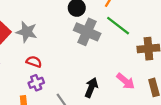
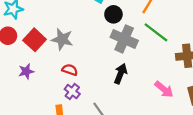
purple cross: (36, 83) -> (72, 92), turned -32
black arrow: (91, 88) -> (121, 74), moved

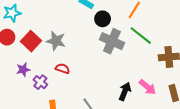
black arrow: (121, 74) -> (125, 91), moved
purple cross: (72, 92) -> (40, 82), moved

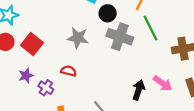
green line: (141, 36) -> (151, 28), turned 30
gray star: (56, 41) -> (78, 38), moved

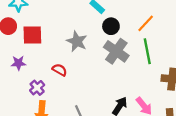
red square: (32, 44) -> (32, 35), turned 35
purple cross: (46, 88) -> (37, 88), moved

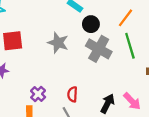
red semicircle: (60, 70) -> (72, 94), moved, turned -112
purple cross: (37, 88) -> (38, 94), moved

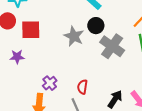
black circle: (91, 24) -> (96, 26), moved

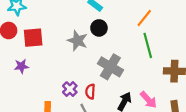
gray cross: (112, 46) -> (110, 67), moved
purple cross: (50, 83) -> (70, 89), moved

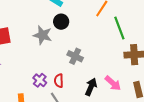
green line: (148, 45) -> (119, 28), moved
gray cross: (110, 67) -> (75, 56), size x0.7

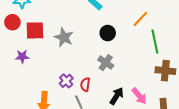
black circle: (61, 22) -> (108, 33), moved
gray star: (43, 35) -> (64, 37), moved

